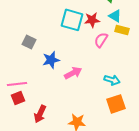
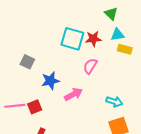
cyan triangle: (115, 16) -> (117, 35), turned -40
pink semicircle: (101, 40) -> (90, 66), moved
red square: (18, 98) -> (35, 107), moved

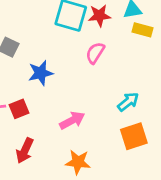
pink arrow: (73, 94) -> (72, 120), moved
cyan arrow: (114, 102) -> (128, 102), turned -56

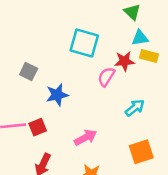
red star: (99, 16) -> (124, 61), moved
cyan arrow: (128, 102) -> (135, 108), moved

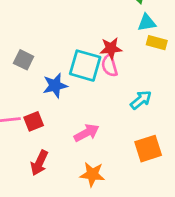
cyan square: (84, 43) -> (85, 66), moved
red star: (124, 61) -> (111, 48), moved
pink semicircle: (106, 77) -> (109, 66), turned -48

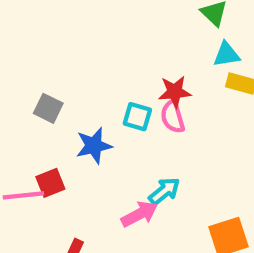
cyan square: (85, 66) -> (137, 117), size x0.6
cyan arrow: (141, 100) -> (164, 191), moved
red square: (34, 121) -> (50, 183), moved

